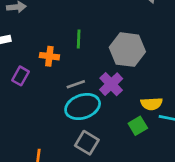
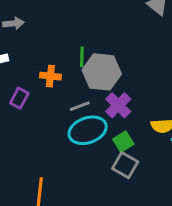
gray hexagon: (127, 50) -> (102, 72), moved
green square: (138, 126) -> (123, 142), moved
gray square: (87, 143) -> (125, 165), moved

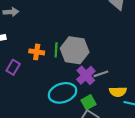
green line: (82, 57) -> (56, 50), moved
gray line: (80, 106) -> (101, 74), moved

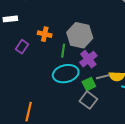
green line: (56, 50) -> (63, 51), moved
gray line: (101, 74) -> (103, 77), moved

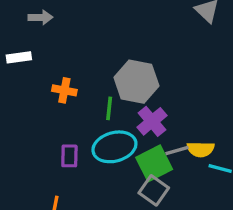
orange cross: (45, 34) -> (64, 90), moved
purple rectangle: (22, 47) -> (69, 156), moved, turned -32
green square: (89, 84) -> (154, 163), size x1.5

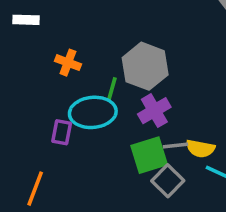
cyan ellipse: (114, 147) -> (93, 112), moved
gray square: (154, 190) -> (168, 181), moved

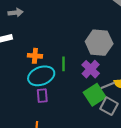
gray hexagon: (145, 66) -> (99, 43), moved
cyan ellipse: (93, 112) -> (41, 76), moved

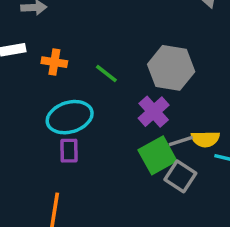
orange cross: (35, 56) -> (54, 62), moved
green line: (64, 64) -> (106, 73), moved, turned -56

